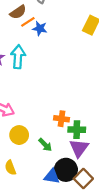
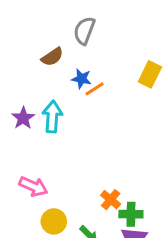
orange line: (28, 22) -> (95, 89), moved
orange cross: (62, 119) -> (111, 200), turned 32

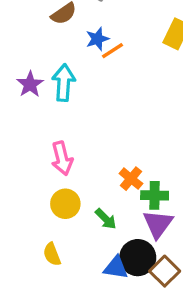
blue star: (81, 79) -> (97, 39), turned -30
pink arrow: (33, 186) -> (62, 158), moved, turned 52

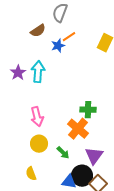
orange line: (112, 51) -> (69, 37), moved
orange cross: (131, 179) -> (78, 129), size x1.5
green cross: (155, 195) -> (88, 110), moved

